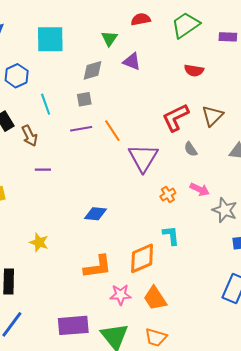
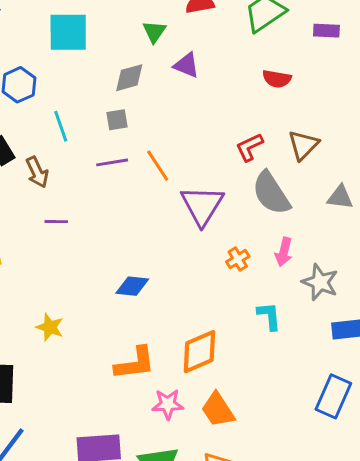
red L-shape: (175, 117) -> (249, 147), size x0.7
gray semicircle: (191, 149) -> (271, 193), size x2.0
pink arrow: (200, 189) -> (284, 252), turned 78
cyan L-shape: (171, 235) -> (269, 316), moved

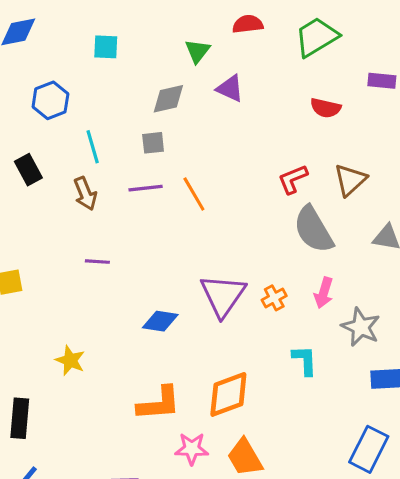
purple rectangle: (326, 31) -> (382, 81), moved
cyan square: (68, 32) -> (106, 47), size x0.6
brown arrow: (37, 172) -> (85, 194), moved
purple triangle: (202, 205) -> (223, 295), moved
purple line: (56, 222) -> (97, 262), moved

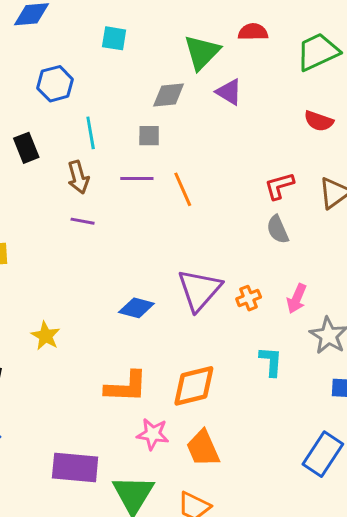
green triangle: (198, 51) -> (202, 52), size x1.5
gray semicircle: (313, 230) -> (278, 229), moved, size x0.6
purple line: (97, 262) -> (83, 221), moved

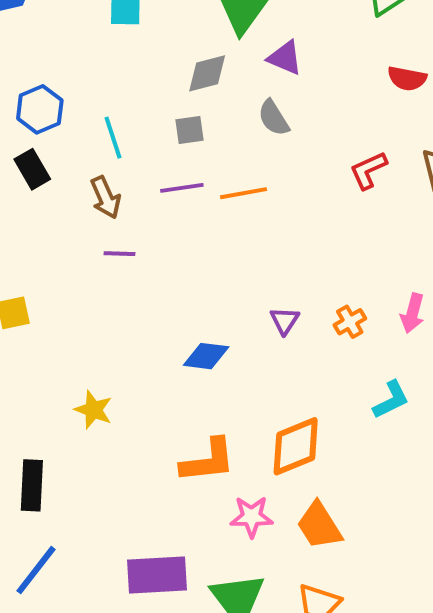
blue hexagon: (55, 84) -> (40, 109), moved
orange line: (183, 189) -> (244, 193), turned -68
gray semicircle: (278, 229) -> (274, 118), moved
purple triangle: (199, 290) -> (285, 321), size x0.5
cyan L-shape: (271, 361) -> (391, 400), turned 68

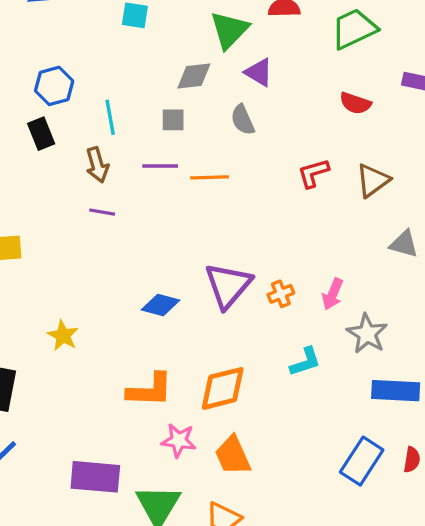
purple triangle: (285, 321) -> (228, 285), size x2.0

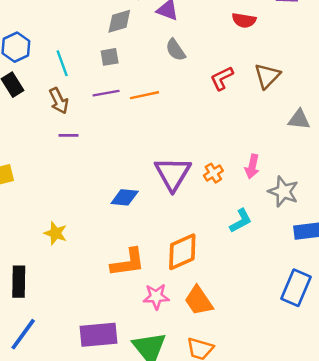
gray semicircle: (243, 120) -> (176, 50), moved

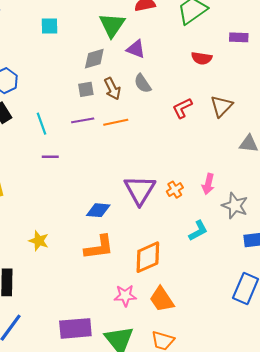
cyan line: (62, 63) -> (42, 124), moved
brown arrow: (59, 101) -> (112, 89), moved
orange L-shape: (128, 263) -> (99, 247), moved

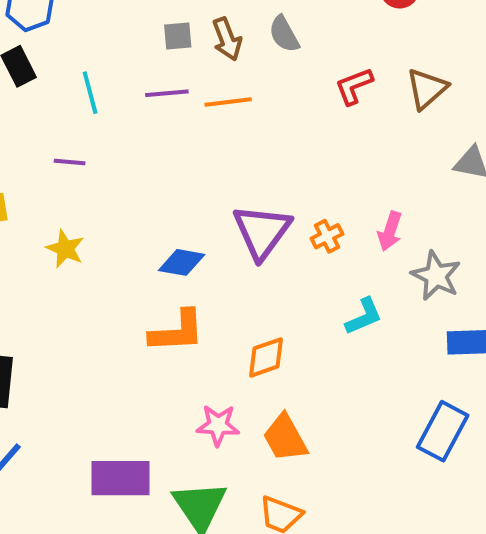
purple line: (50, 157) -> (70, 162), moved
yellow star: (39, 241) -> (65, 249), moved
orange diamond: (148, 257) -> (266, 357), size x0.7

